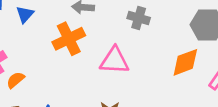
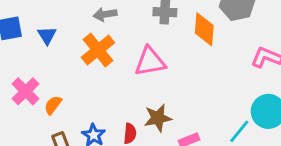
orange diamond: (185, 62) -> (204, 29), moved, turned -52

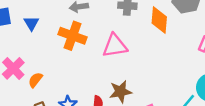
orange cross: (98, 50) -> (73, 36), turned -32

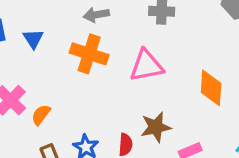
orange diamond: (159, 20) -> (211, 88), moved

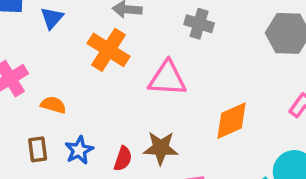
orange diamond: (211, 88) -> (232, 121), turned 48
orange semicircle: (41, 115) -> (53, 105), moved, turned 55

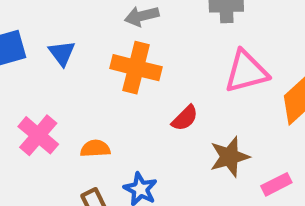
pink triangle: (167, 79) -> (246, 72), moved
red semicircle: (123, 159) -> (185, 118), moved, turned 45

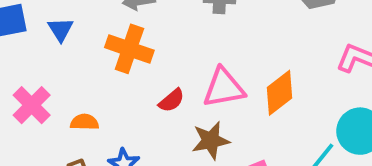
pink triangle: (246, 72) -> (224, 88), moved

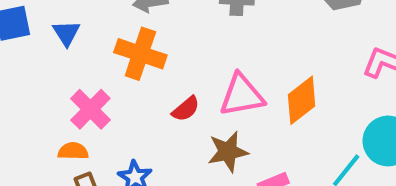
pink cross: (32, 105) -> (90, 109), moved
orange semicircle: (85, 122) -> (73, 151), moved

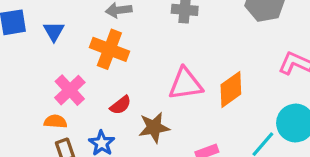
red semicircle: (186, 109) -> (121, 105), moved
brown star: (228, 152) -> (154, 127), moved

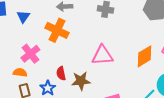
orange diamond: (231, 89) -> (144, 56), moved
red semicircle: (121, 105) -> (61, 73), moved, turned 112

